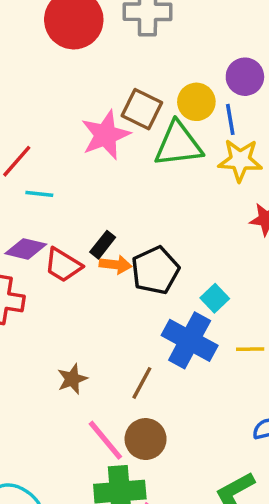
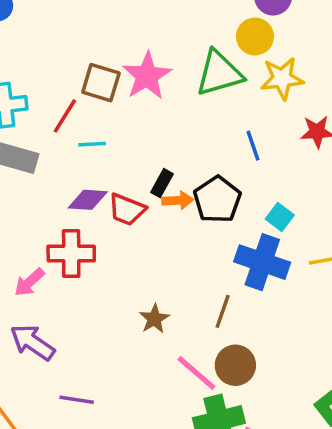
yellow circle: (196, 102) -> (255, 37), moved
brown square: (142, 109) -> (101, 83), moved
blue line: (230, 119) -> (253, 146), moved

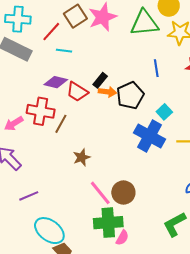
brown square: (101, 83) -> (75, 16), turned 30
brown line: (223, 311) -> (61, 124), moved
purple line: (77, 400) -> (29, 196), turned -42

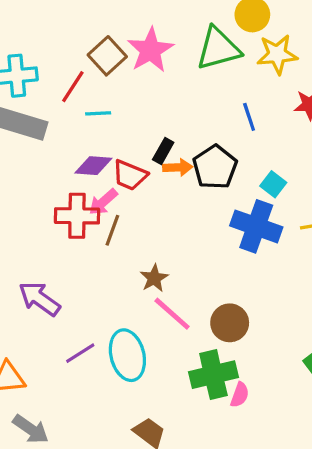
pink arrow: (14, 123) -> (103, 202), moved
pink line: (100, 193) -> (172, 314), moved
cyan ellipse: (49, 231) -> (127, 355), moved, turned 48

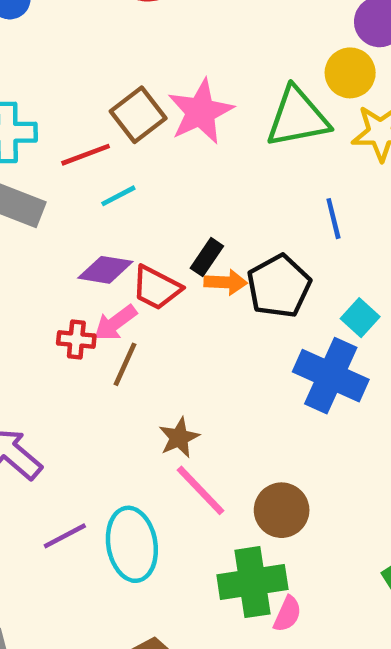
red line: (73, 87) -> (86, 155), turned 32
cyan line: (98, 113) -> (118, 196), turned -30
red cross: (77, 216) -> (76, 339), size x0.6

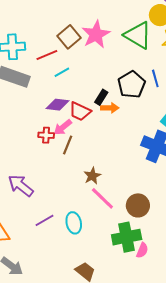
green triangle: (298, 117) -> (138, 35), turned 44
black pentagon: (279, 286) -> (132, 85), moved
cyan ellipse: (132, 544) -> (74, 223), size x0.7

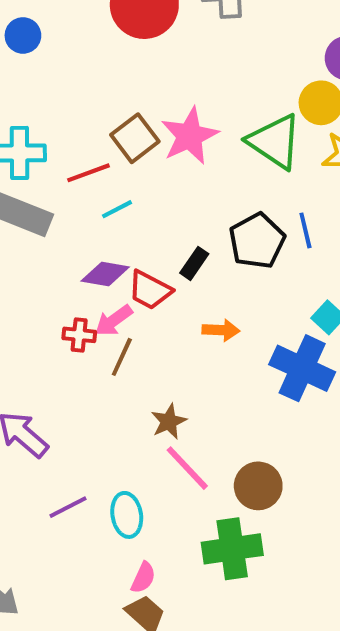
orange arrow: (110, 108) -> (221, 330), moved
pink semicircle: (142, 250) -> (143, 578), moved

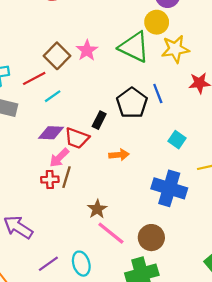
pink star: (190, 136) -> (87, 50), size x0.7
red cross: (79, 335) -> (50, 179), moved
blue cross: (302, 368) -> (169, 188), moved

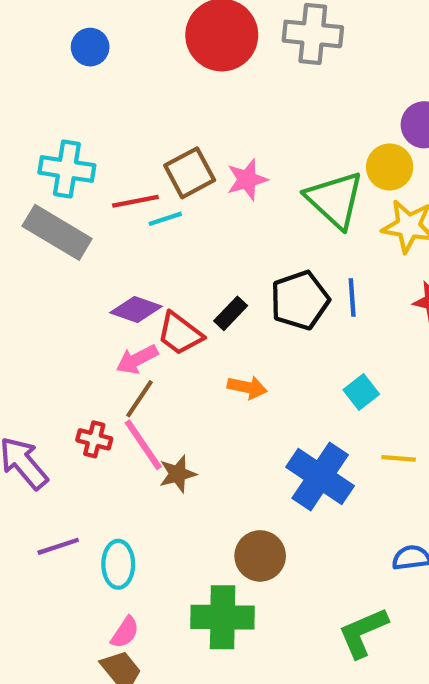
cyan line: (53, 96) -> (165, 219), moved
red cross: (50, 179) -> (94, 439), moved
pink line: (111, 233) -> (143, 445), moved

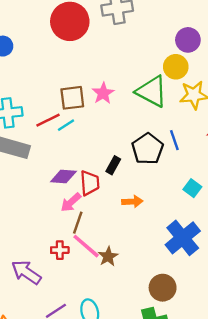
brown square: (190, 173) -> (72, 98), turned 36
red trapezoid: (180, 334) -> (90, 183), turned -116
blue cross: (320, 476) -> (183, 238), turned 32

